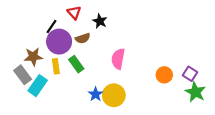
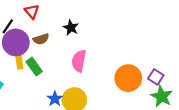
black star: (100, 21) -> (71, 28), moved
yellow rectangle: (56, 66) -> (19, 61), moved
orange circle: (164, 75) -> (128, 78), size x1.5

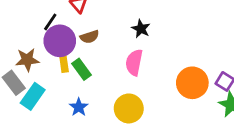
black star: (71, 28) -> (141, 29), moved
blue star: (55, 99) -> (79, 107), moved

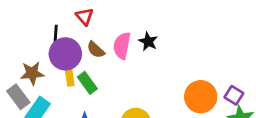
black line: (50, 22) -> (56, 35), turned -30
brown semicircle: (90, 37) -> (96, 50), turned 60
pink semicircle: (134, 62) -> (122, 46), moved

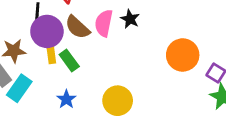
brown semicircle: (96, 50) -> (77, 27), size x1.4
orange circle: (201, 97) -> (183, 55), moved

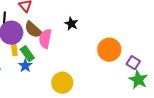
pink semicircle: (104, 23) -> (45, 39), moved
blue star: (66, 99) -> (25, 66), moved

